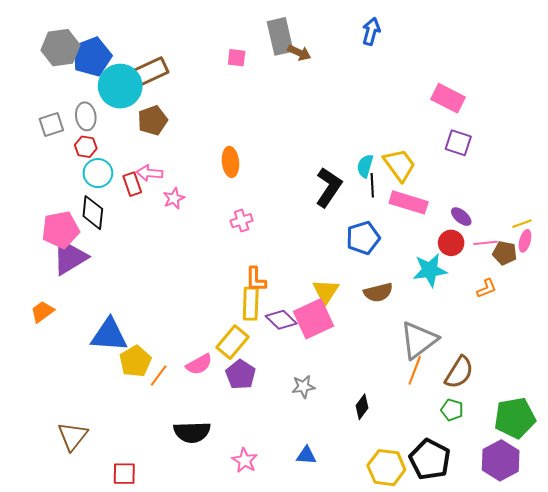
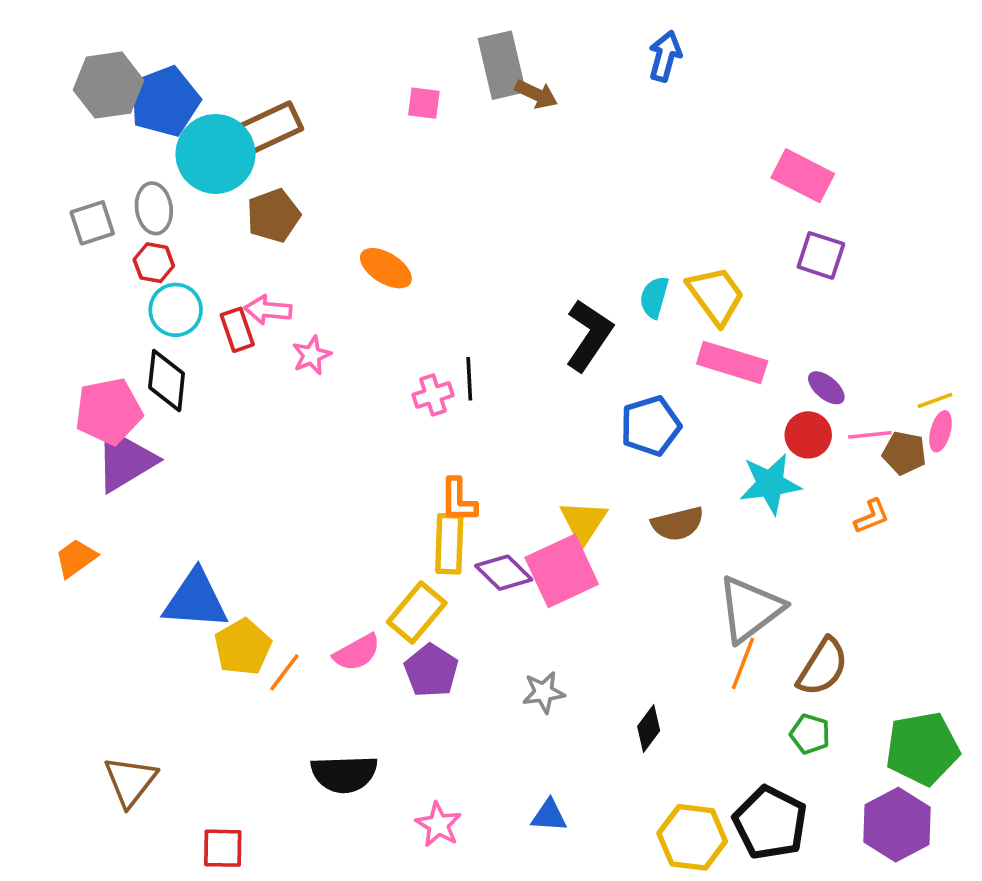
orange ellipse: (230, 162) -> (386, 268), moved, turned -52
black line: (372, 185) -> (469, 379), moved

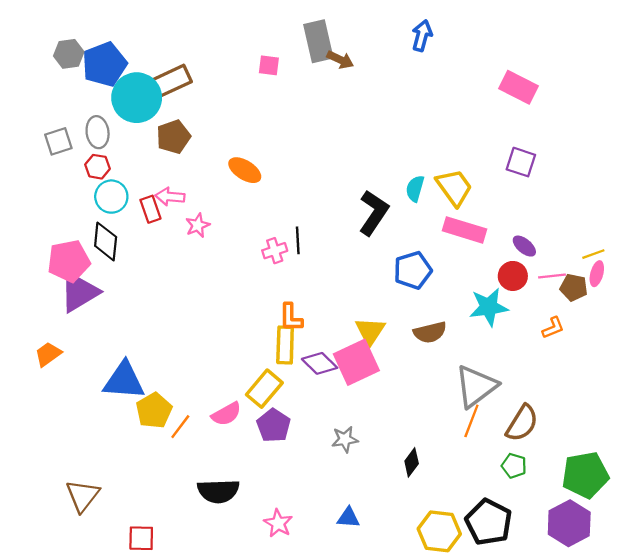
gray hexagon: (109, 85) -> (69, 54), size x0.7
pink rectangle: (803, 176) -> (519, 87), moved

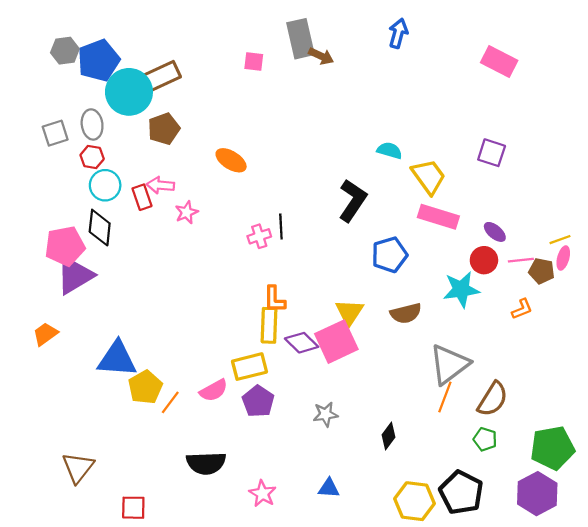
pink rectangle: (519, 87) -> (499, 61), moved
cyan semicircle: (415, 189) -> (390, 151), moved, turned 90
yellow rectangle: (264, 389) -> (249, 367), turned 36

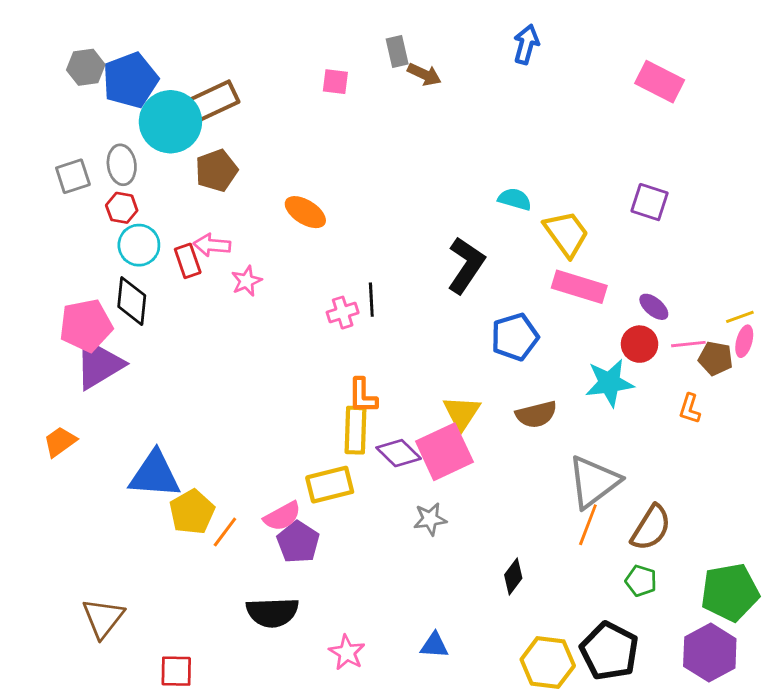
gray rectangle: (301, 39) -> (397, 51), size x0.6
orange L-shape: (522, 309) -> (690, 409), turned 130
purple pentagon: (258, 401) -> (298, 542), moved
gray star: (325, 414) -> (430, 519), moved

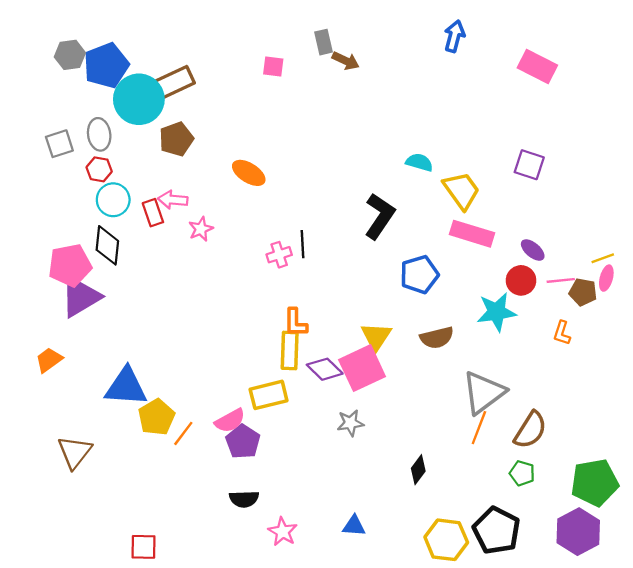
blue arrow: (526, 44) -> (454, 36), moved
black semicircle: (272, 612) -> (244, 499), moved, size x0.7
brown triangle: (103, 618) -> (75, 452), moved

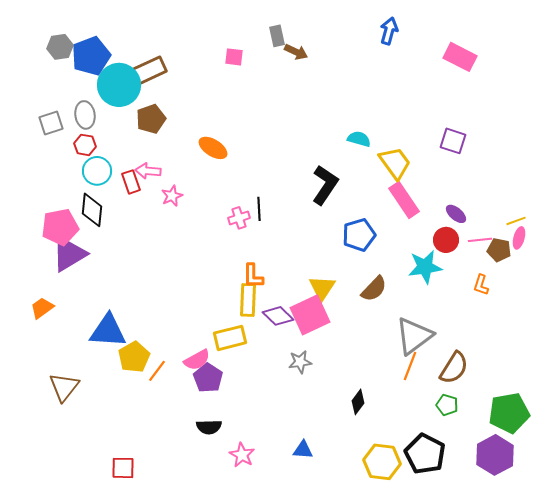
pink rectangle: (472, 234) -> (404, 200), turned 39
brown semicircle: (437, 338) -> (374, 289), turned -32

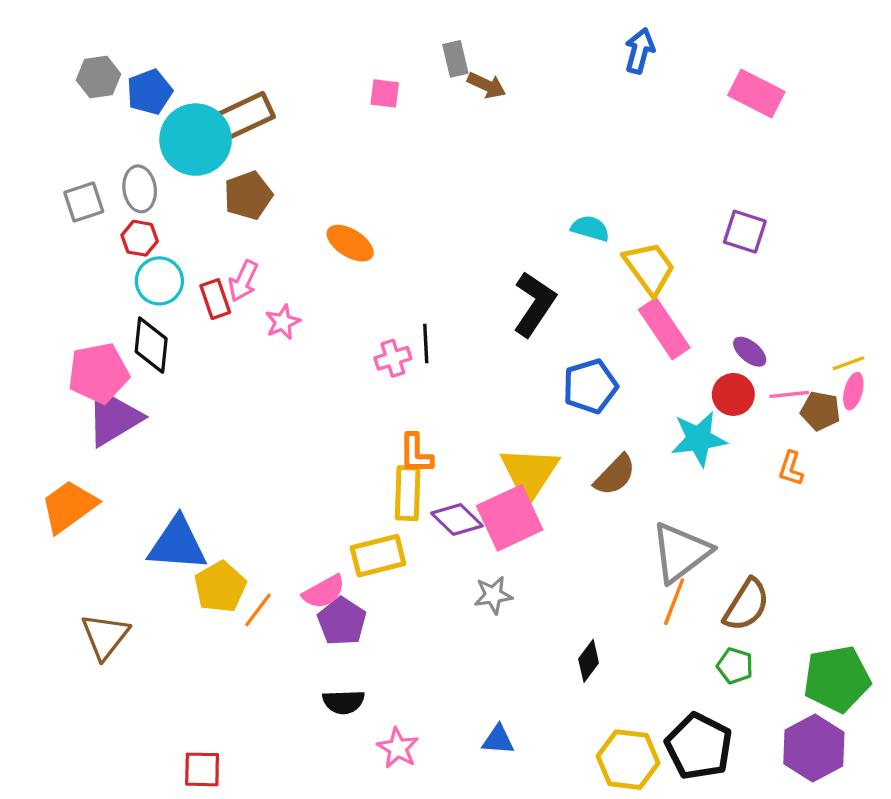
blue pentagon: (91, 56) -> (149, 92), size x0.7
pink arrow: (148, 171) -> (243, 281), turned -70
yellow triangle: (322, 288) -> (529, 473), size x1.4
orange trapezoid: (42, 308) -> (69, 506), size x1.5

